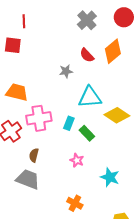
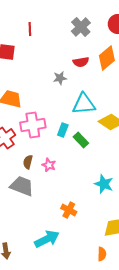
red line: (24, 21) -> (30, 29), moved
red semicircle: (87, 55) -> (81, 62), turned -56
pink star: (77, 160) -> (49, 165), moved

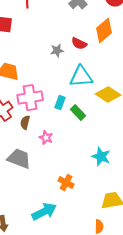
red semicircle: (81, 62) -> (79, 44), moved, turned 35
brown semicircle: (28, 162) -> (25, 123), moved

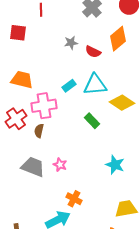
gray star: (57, 51) -> (71, 43), moved
cyan rectangle: (60, 103) -> (69, 86), moved, turned 32
pink star: (46, 138) -> (60, 165), moved
orange cross: (66, 183) -> (74, 199), moved

